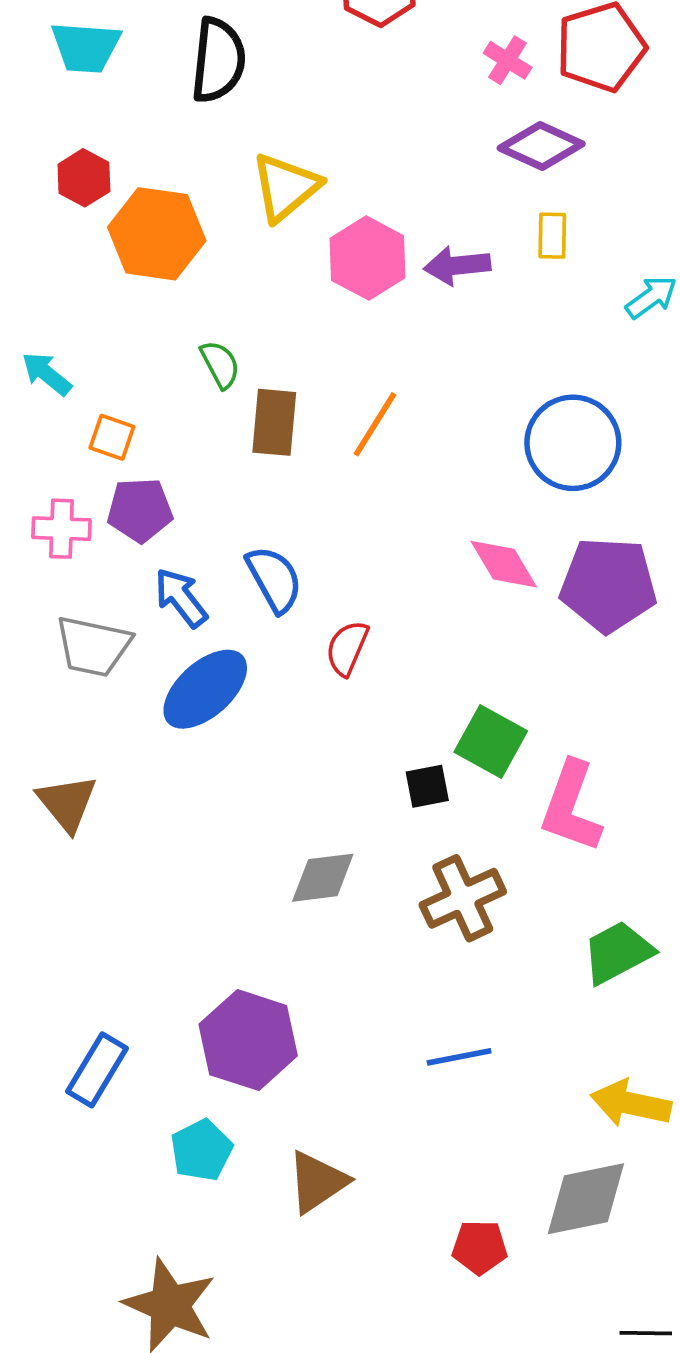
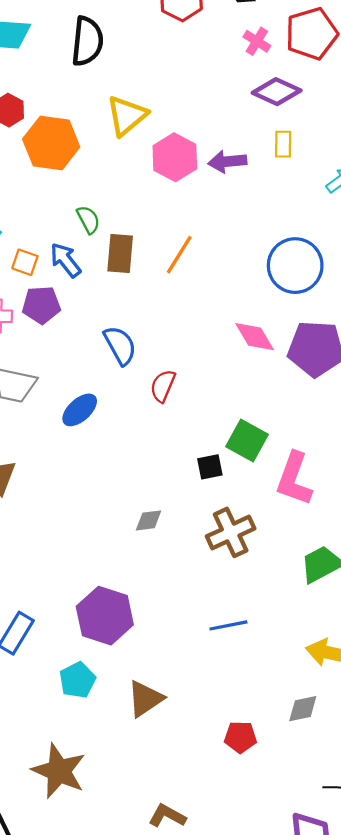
blue arrow: (181, 598) -> (65, 260), moved
blue ellipse: (205, 689) -> (80, 410), size x0.7
gray diamond: (323, 878) -> (149, 520), size x0.7
gray diamond: (586, 1199) -> (303, 709), size x0.6

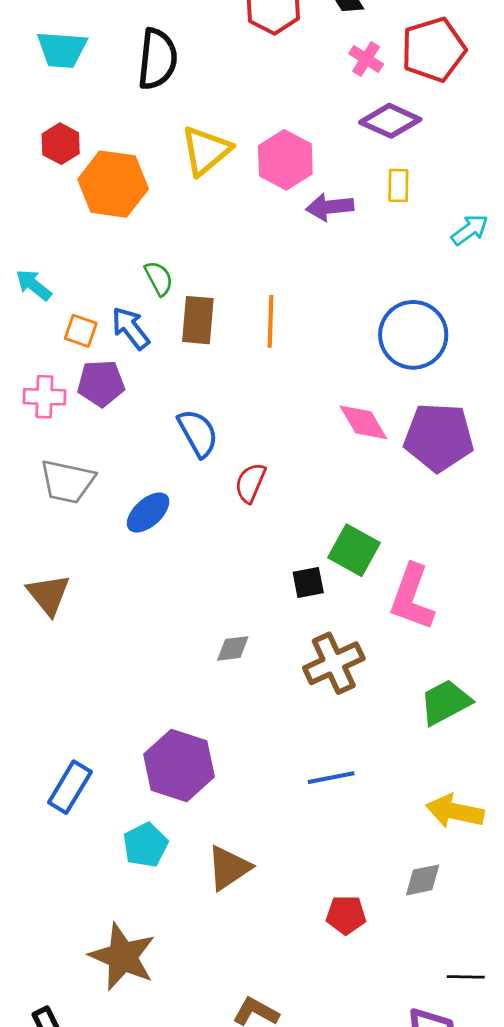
pink hexagon: (175, 157) -> (285, 160), moved
orange line: (179, 255) -> (271, 321), turned -30

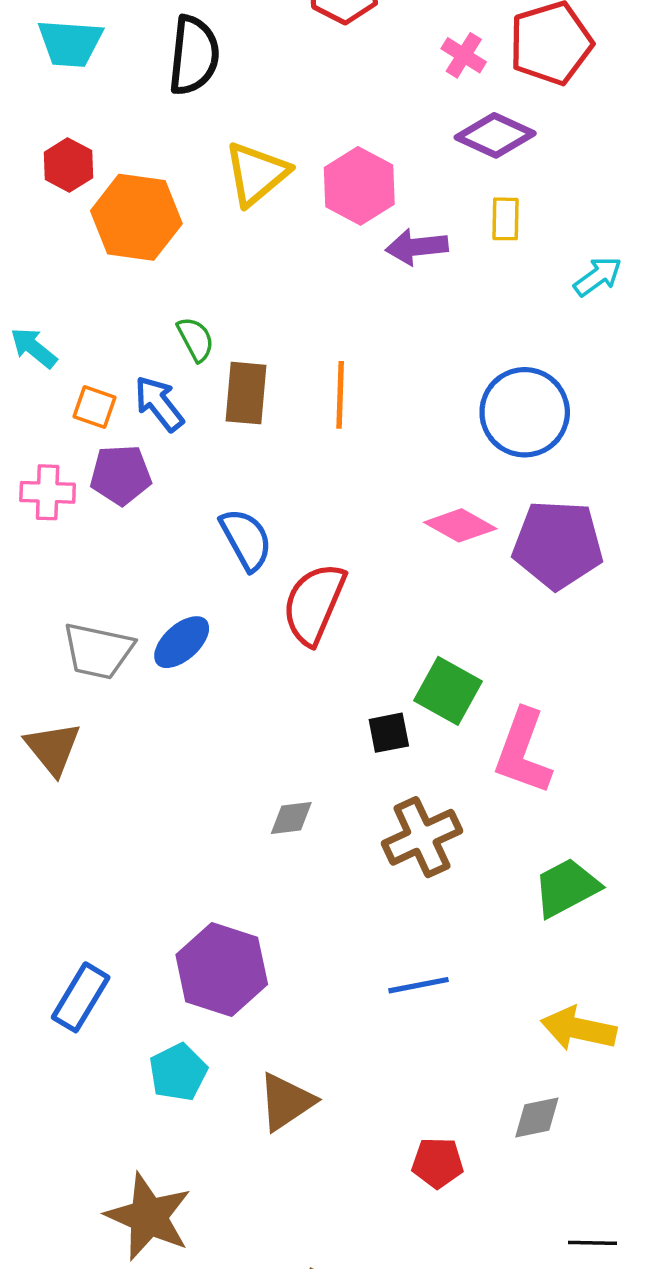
pink diamond: (363, 422) -> (460, 525), turned -30
gray trapezoid: (67, 482) -> (98, 651), moved
red semicircle: (250, 483) -> (314, 604), size x1.6

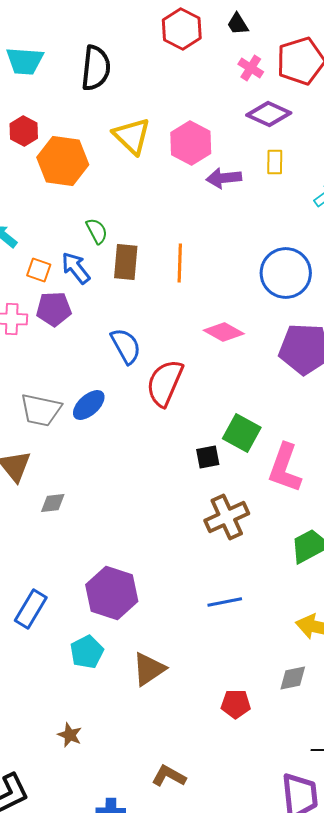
yellow triangle: (257, 174) -> (132, 136), turned -36
pink diamond: (460, 525) -> (224, 332), moved
gray diamond: (291, 818) -> (53, 503), moved
brown star: (149, 1217) -> (70, 735), size x0.5

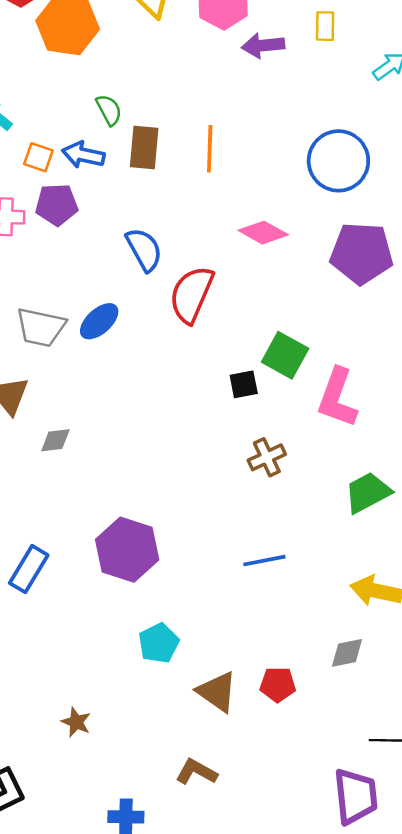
blue arrow: (76, 268) -> (83, 155), turned -40
brown cross: (227, 517) -> (267, 457), size x0.7
cyan pentagon: (87, 652) -> (159, 643), moved
brown triangle: (149, 669) -> (217, 692), moved, turned -51

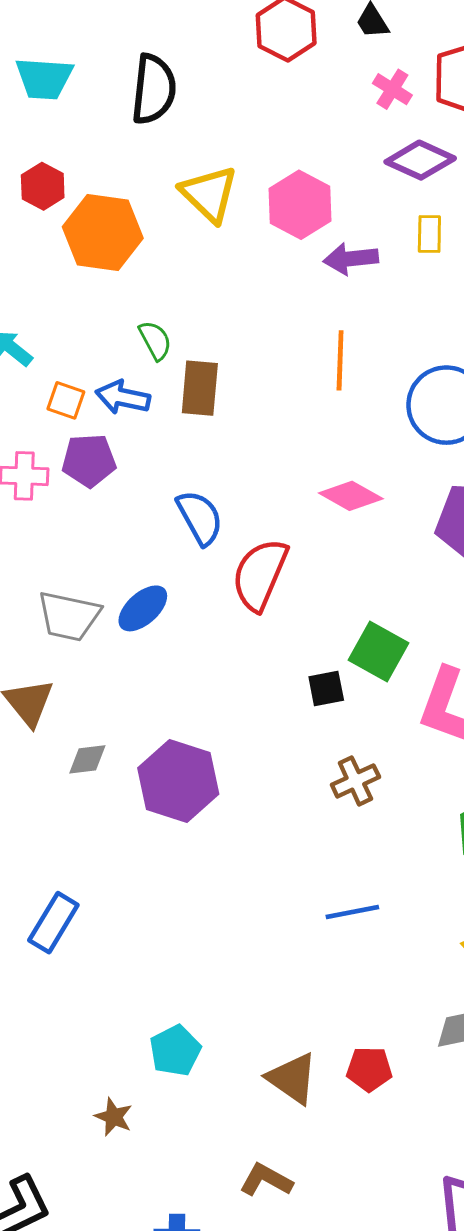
orange line: (210, 149) -> (340, 360), moved
purple hexagon: (127, 550) -> (178, 781), moved
cyan pentagon: (159, 643) -> (175, 1051), moved

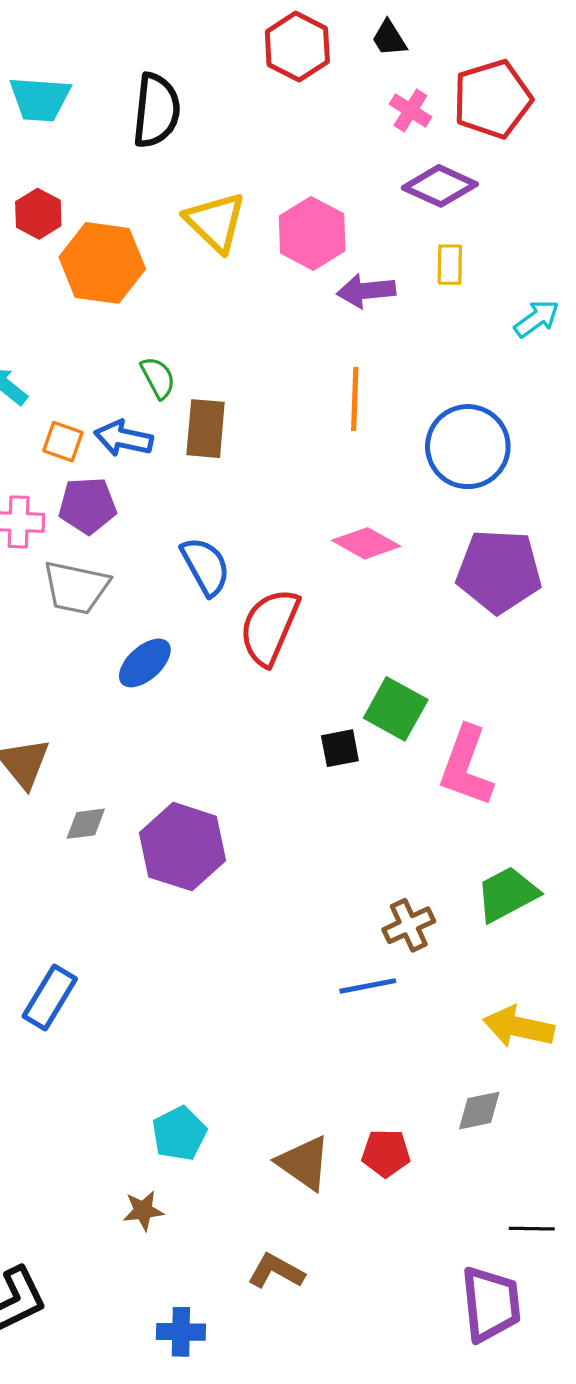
gray trapezoid: (69, 616) -> (76, 588), moved
brown cross: (355, 781) -> (409, 925), moved
brown star: (114, 1117) -> (143, 1211), moved, turned -30

